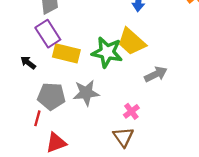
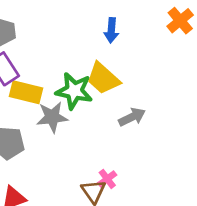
gray star: (86, 93) -> (52, 117), moved
pink cross: (131, 111) -> (107, 179), moved

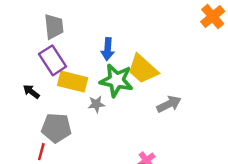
blue arrow: (111, 30) -> (108, 49), moved
gray star: (52, 117) -> (96, 104), size x0.6

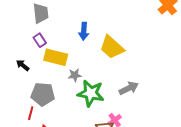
purple rectangle: (53, 60) -> (40, 40), size x0.6
green star: (116, 80) -> (91, 93), moved
gray arrow: (169, 104) -> (129, 88), moved

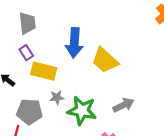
blue arrow: (84, 31) -> (74, 43), size x1.5
gray star: (75, 75) -> (57, 97), moved

